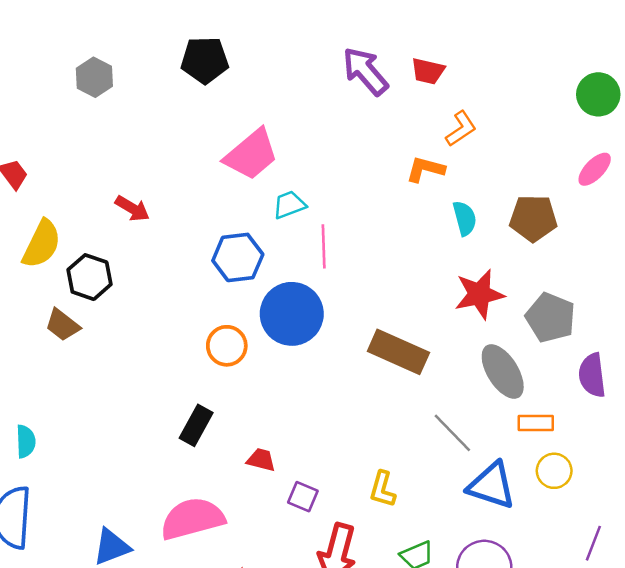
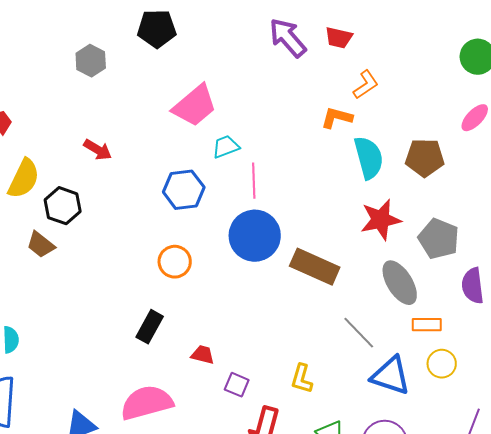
gray hexagon: (94, 77) -> (91, 61), moved
cyan semicircle: (465, 218) -> (369, 158), size x1.5
blue circle: (292, 314) -> (255, 236), moved

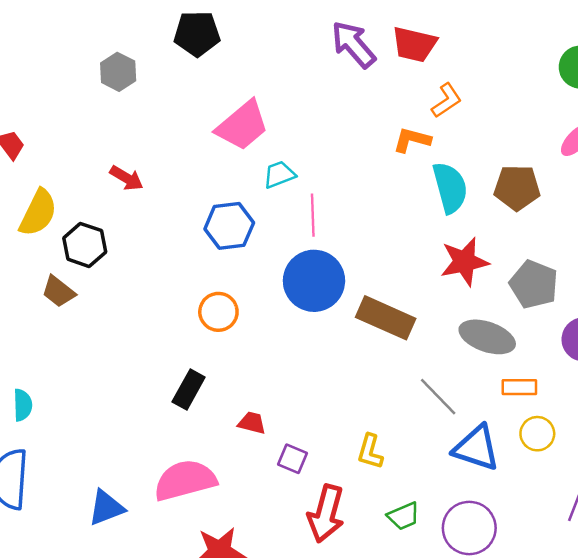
red trapezoid: (339, 38) -> (414, 44), size x1.4
gray ellipse: (400, 283) -> (487, 337), turned -39

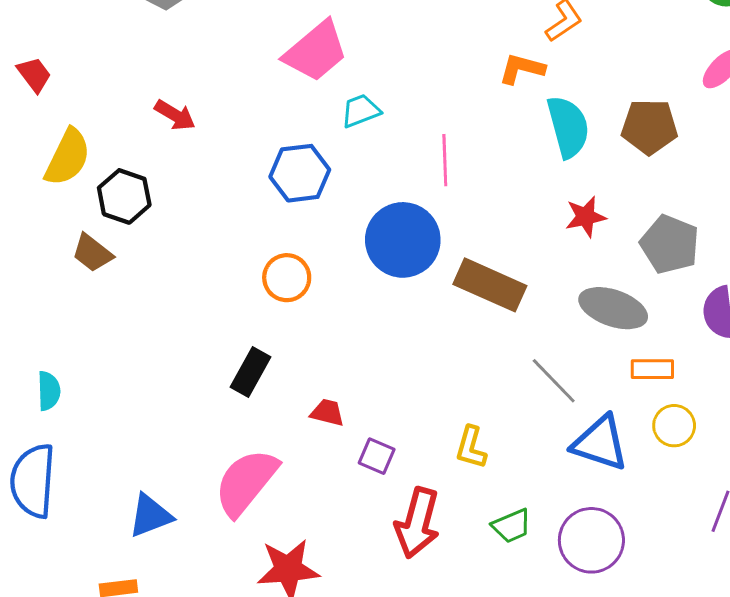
pink line: (313, 215) -> (445, 160), moved
red star: (464, 262) -> (586, 217), size x0.7
pink semicircle: (185, 480) -> (246, 482), turned -36

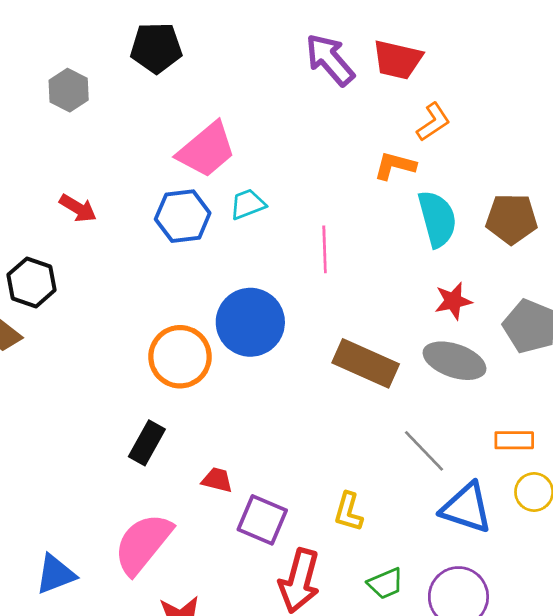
blue hexagon: (300, 173) -> (183, 216), moved
blue circle: (403, 240) -> (250, 322), moved
orange circle: (287, 278) -> (180, 357), size x1.4
gray ellipse: (613, 308) -> (455, 361), moved
purple square: (377, 456) -> (262, 520), size x1.5

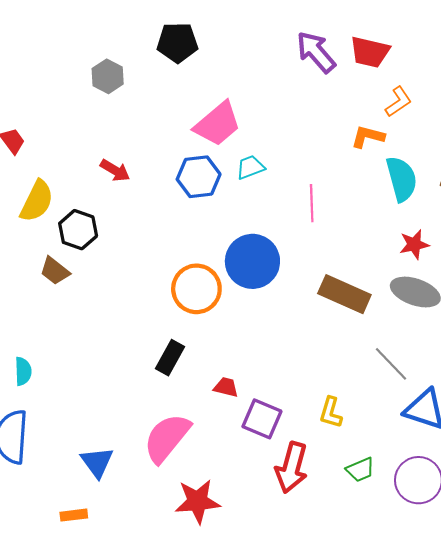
blue triangle: (55, 574) -> (97, 462), turned -45

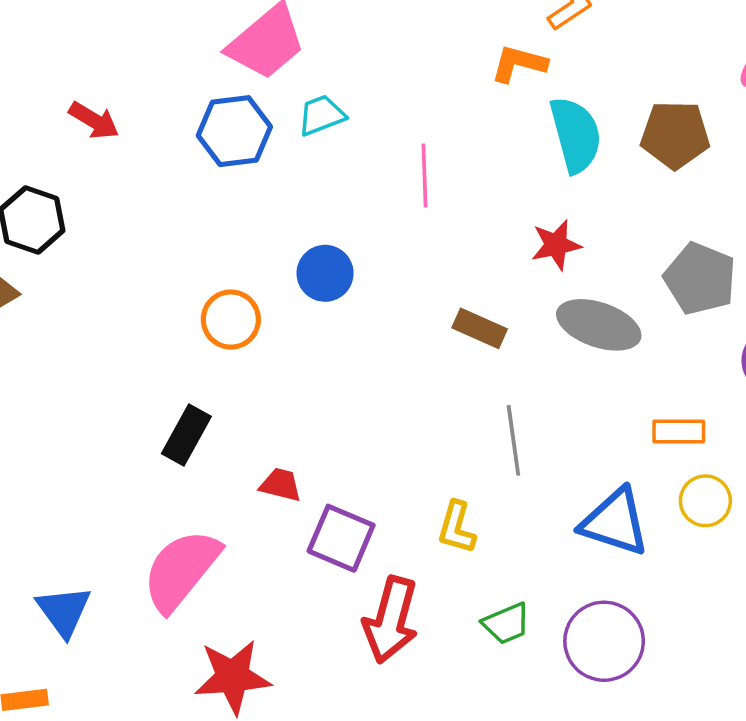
red star: (414, 244) -> (556, 245), moved
blue circle: (252, 261) -> (325, 273), size x0.6
orange circle: (196, 289) -> (231, 320), size x0.7
brown rectangle: (344, 294) -> (480, 328), size x0.6
gray line: (391, 364) -> (513, 440), moved, turned 36

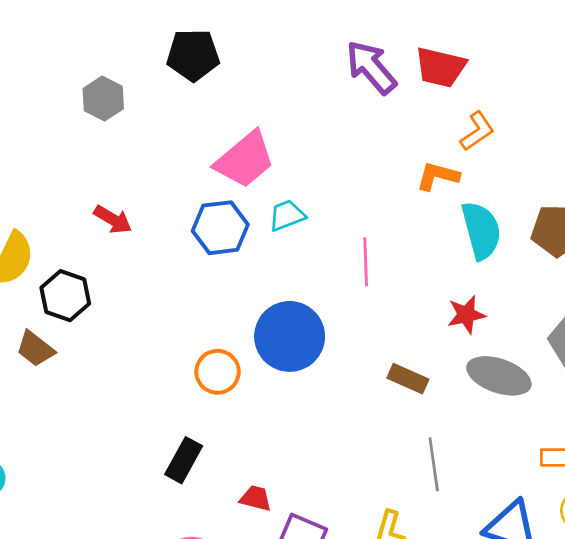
blue circle: (325, 273) -> (290, 336), size x1.6

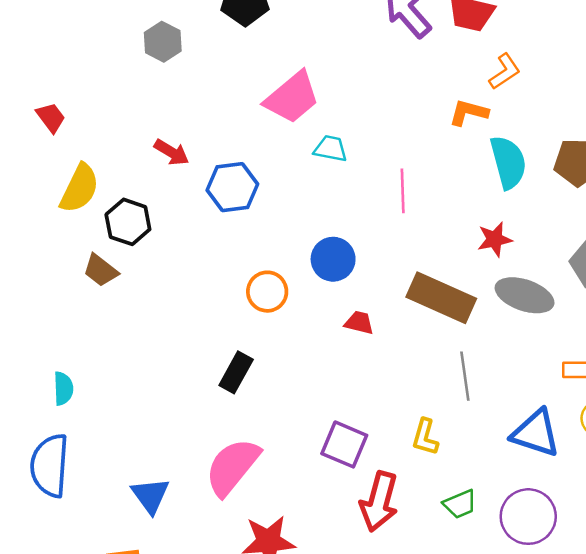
cyan trapezoid: (287, 215) -> (331, 149), turned 32
blue hexagon: (220, 228) -> (232, 187), moved
blue circle: (290, 336) -> (333, 259), size x0.7
brown rectangle: (408, 379) -> (441, 298), size x1.8
red trapezoid: (256, 498) -> (359, 323), moved

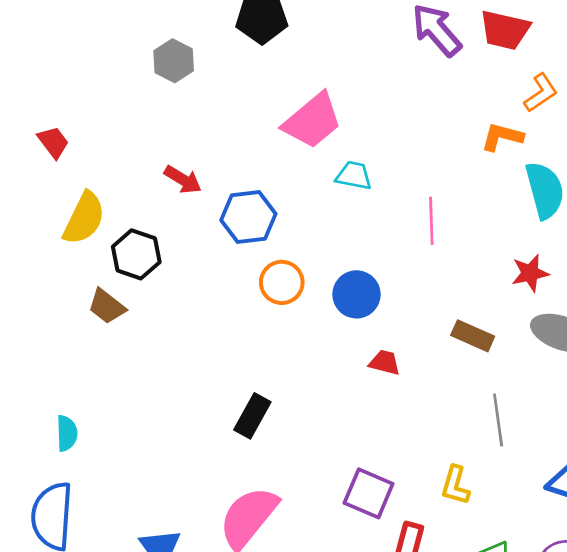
orange circle: (267, 292) -> (282, 282), moved
brown rectangle: (441, 298) -> (473, 336), size x0.6

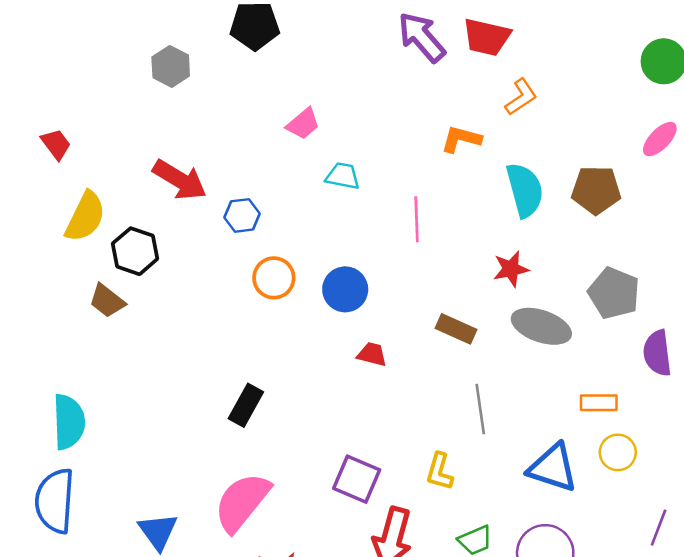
pink trapezoid: (312, 121) -> (303, 124), size x0.6
orange L-shape: (502, 137) -> (461, 139), moved
red arrow: (183, 180) -> (180, 180), size x1.5
blue hexagon: (248, 217) -> (242, 215), size x0.7
cyan semicircle: (67, 433) -> (69, 422), size x1.6

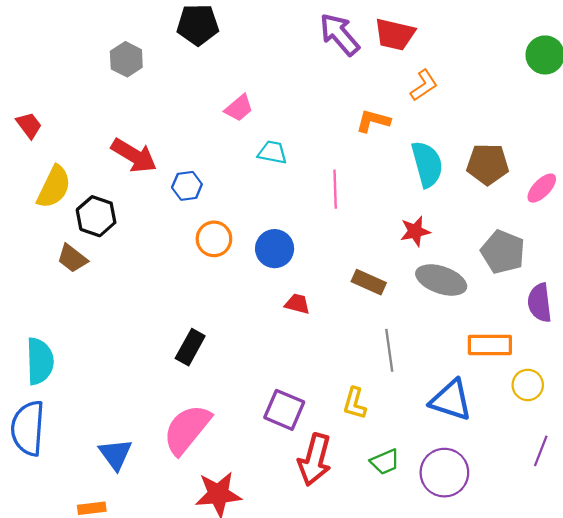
pink ellipse: (660, 139) -> (542, 188), moved
orange rectangle: (599, 403) -> (490, 345), size x1.4
yellow circle: (618, 452) -> (528, 385), moved

